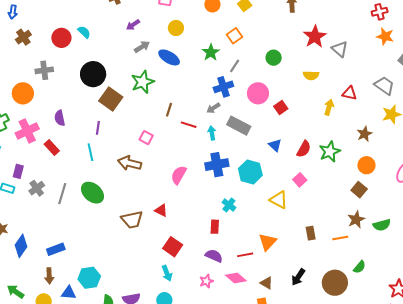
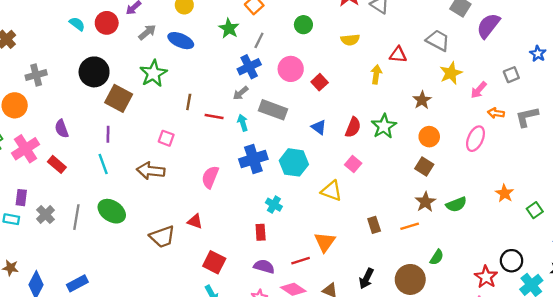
red circle: (61, 38) -> (107, 23), moved

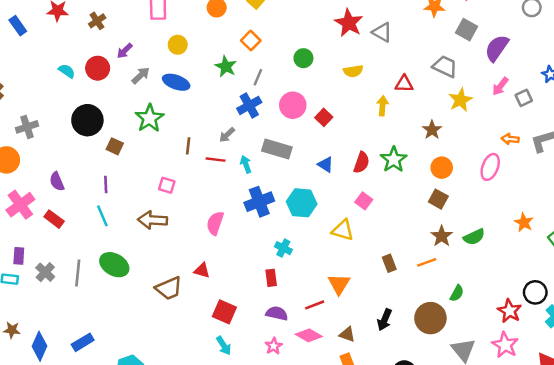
pink arrow: (479, 90) -> (500, 86), moved
gray arrow: (241, 93) -> (227, 135), moved
brown square: (119, 98) -> (115, 146), size x0.6

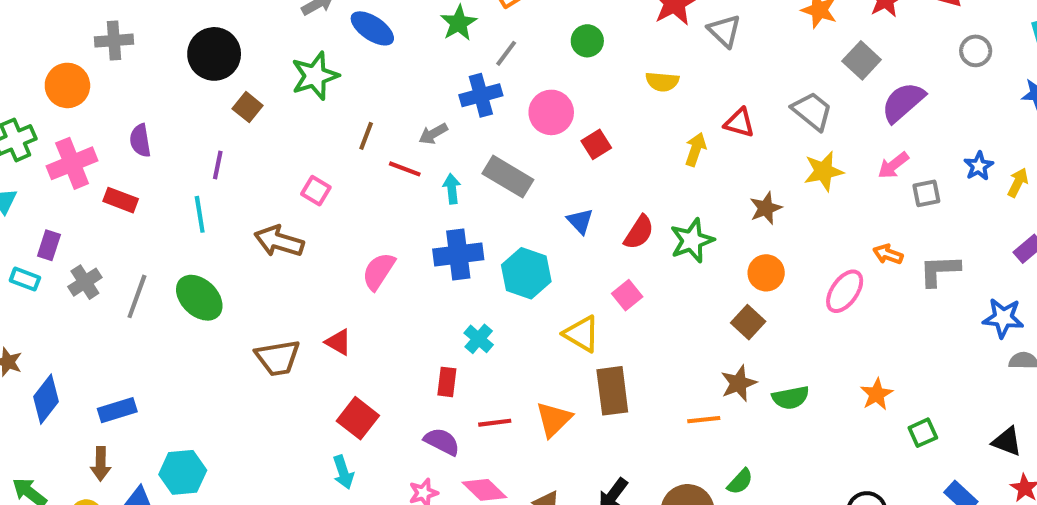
red rectangle: (54, 219) -> (121, 200), turned -30
brown rectangle: (389, 263) -> (612, 391), moved, size x1.6
red line: (315, 305) -> (495, 423), moved

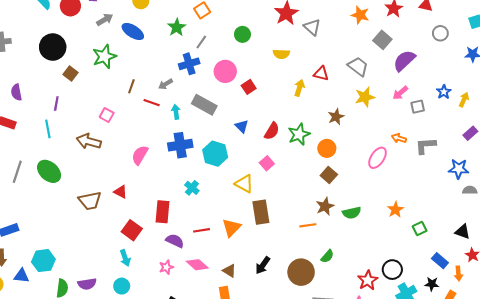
orange circle: (766, 273) -> (327, 148), moved
red rectangle: (447, 382) -> (163, 212), moved, size x1.5

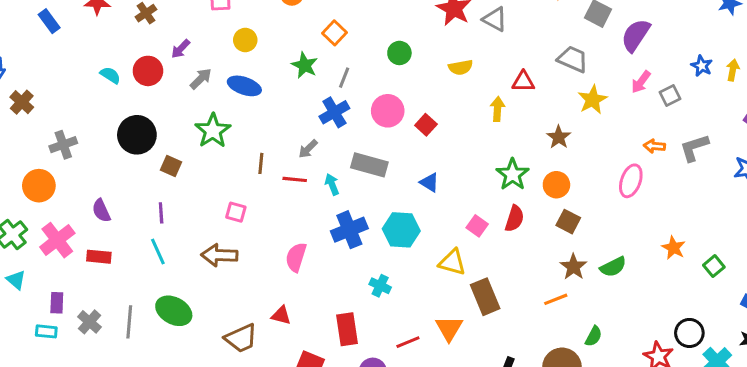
red semicircle: (272, 131) -> (514, 219), moved

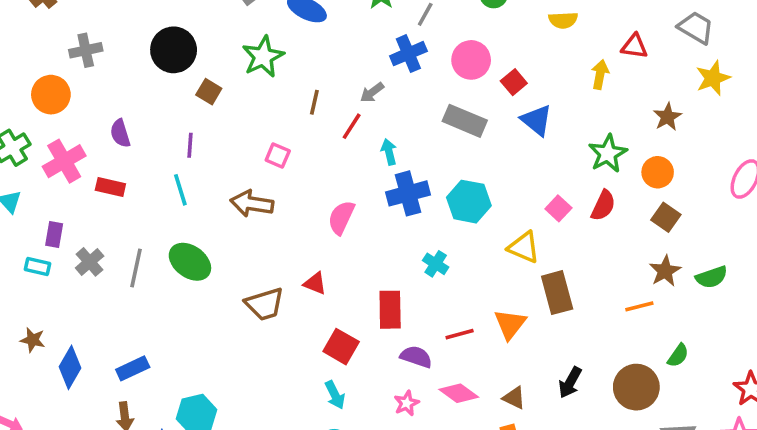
gray rectangle: (369, 165) -> (465, 121), moved
red line: (295, 179) -> (352, 126), turned -70
blue triangle: (429, 182) -> (536, 120), moved, size x1.4
cyan arrow: (332, 184) -> (389, 152), moved

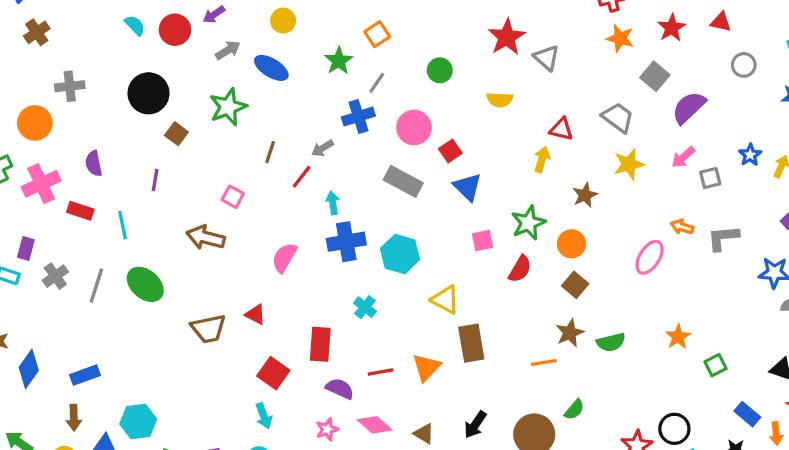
yellow arrow: (600, 74) -> (542, 159), moved
cyan line: (180, 190) -> (123, 225), moved
pink square: (558, 208) -> (483, 241), moved, turned 30

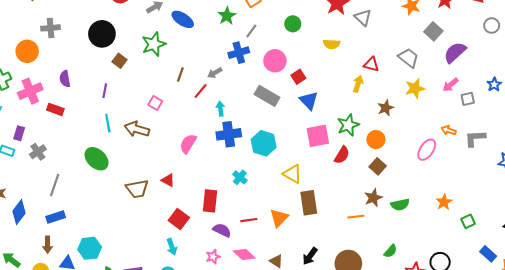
cyan line: (123, 225) -> (108, 123), moved
pink square: (483, 241) -> (318, 136), size x1.6
gray line: (96, 285) -> (55, 185), moved
green semicircle: (574, 410) -> (390, 251), moved

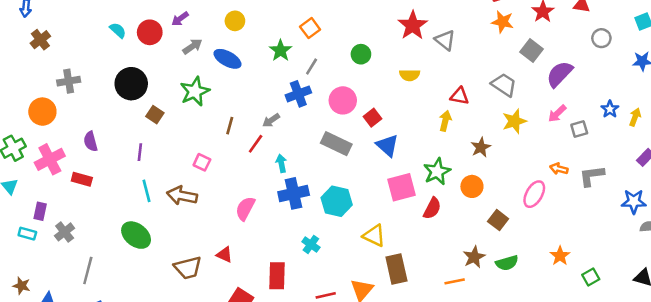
brown square: (378, 166) -> (498, 220), moved

